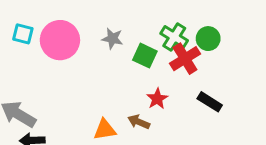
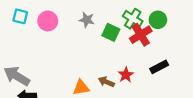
pink circle: (60, 40) -> (48, 21), size x0.7
red star: (157, 99) -> (126, 75), moved
black rectangle: (210, 102) -> (159, 67), turned -60

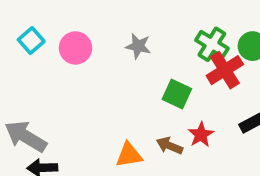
cyan square: (20, 16) -> (31, 41), turned 35
green square: (111, 32) -> (177, 94), moved

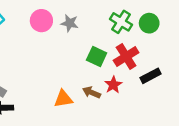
pink circle: (75, 48) -> (41, 21), moved
red cross: (225, 70) -> (126, 57), moved

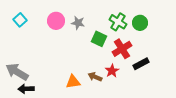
green square: (97, 57) -> (99, 39), moved

